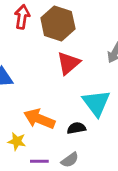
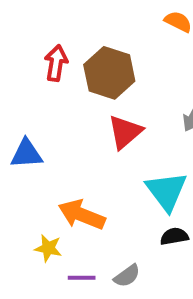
black semicircle: (76, 128) -> (174, 236), moved

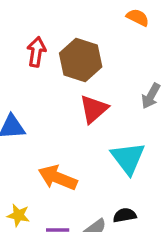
black semicircle: (174, 236) -> (125, 215), moved
yellow star: (48, 248) -> (18, 215), moved

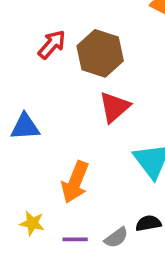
red arrow: (36, 52) -> (52, 44), turned 32
orange arrow: (58, 178) -> (75, 182), turned -90

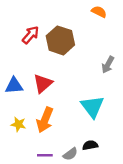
red triangle: (114, 107) -> (43, 83), moved
yellow star: (32, 223) -> (18, 124), moved

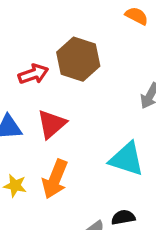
red arrow: (31, 35) -> (33, 74), moved, turned 30
cyan triangle: (92, 107) -> (127, 159), turned -35

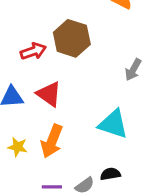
red triangle: (52, 124) -> (49, 94), turned -44

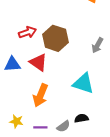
brown hexagon: (72, 38) -> (55, 38), moved
yellow star: (18, 147) -> (16, 121), moved

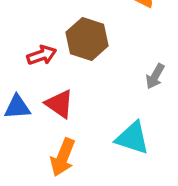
brown hexagon: (55, 38) -> (87, 39), moved

